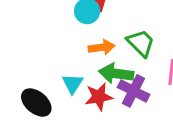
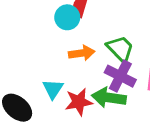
green arrow: (116, 73) -> (109, 98), moved
purple cross: (134, 91) -> (120, 76), moved

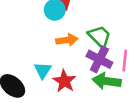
green arrow: (109, 98) -> (107, 81), moved
red star: (79, 102) -> (64, 81), turned -30

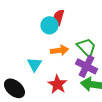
cyan triangle: (43, 70) -> (34, 64), moved

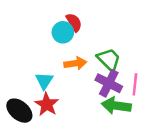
red semicircle: (58, 17) -> (74, 22), turned 133
red star: (57, 84) -> (47, 104), moved

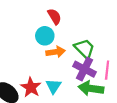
cyan circle: (63, 32) -> (45, 36), moved
cyan triangle: (44, 81) -> (53, 86), moved

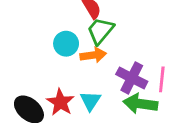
cyan circle: (45, 36) -> (66, 44), moved
green trapezoid: (85, 49) -> (100, 31), moved, turned -95

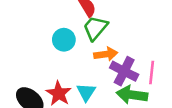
orange arrow: (93, 55) -> (106, 54), moved

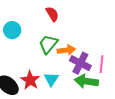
green trapezoid: (95, 28) -> (48, 44), moved
cyan circle: (64, 40) -> (12, 30), moved

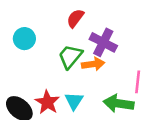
red semicircle: (52, 14) -> (75, 18), turned -112
purple cross: (80, 63) -> (103, 42), moved

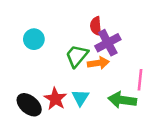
red semicircle: (75, 18) -> (96, 26), moved, turned -42
purple cross: (103, 42) -> (108, 43), turned 35

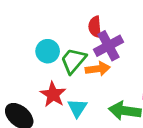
cyan circle: (34, 39) -> (48, 51), moved
red star: (55, 99) -> (53, 94), moved

